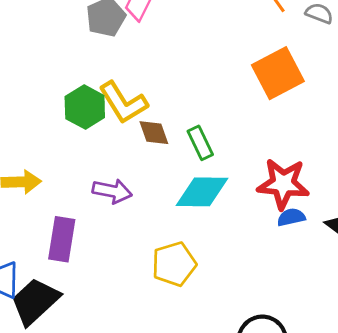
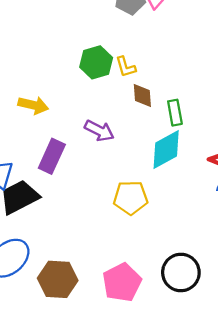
yellow L-shape: (123, 103) -> (126, 67), size x0.6
cyan diamond: (202, 192) -> (166, 149), turned -45

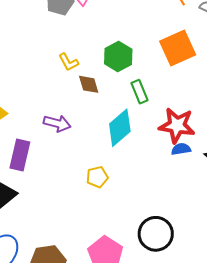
green hexagon: (96, 62) -> (118, 57), moved
green rectangle: (175, 113) -> (140, 92), moved
yellow pentagon: (131, 198) -> (97, 177), size x0.7

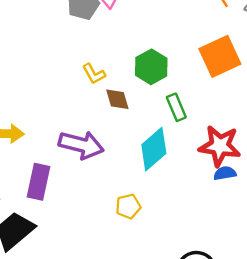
purple arrow: (57, 123) -> (81, 145), size x1.4

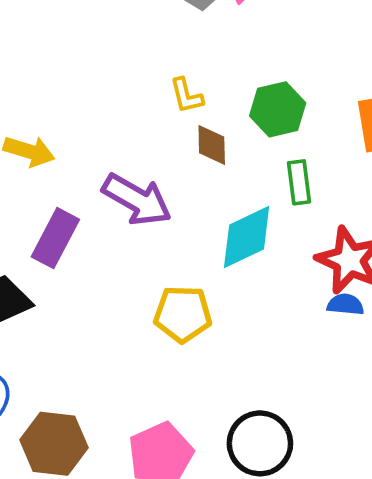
yellow pentagon: (128, 206) -> (183, 314), size x1.4

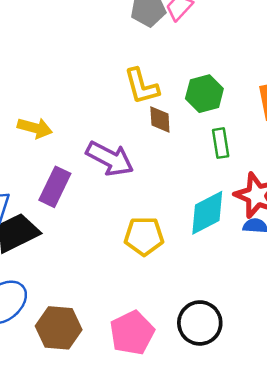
yellow L-shape: (186, 96) -> (142, 86), size x1.5
cyan diamond: (247, 237) -> (207, 213), moved

